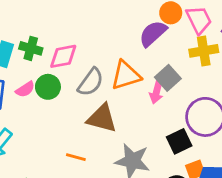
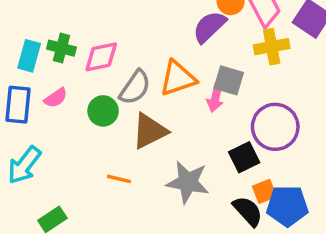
gray square: (168, 78) -> (229, 80), turned -30
green circle: (48, 87) -> (103, 111), moved
brown triangle: (102, 118) -> (150, 131), turned -40

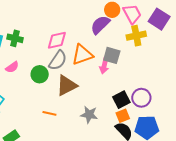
pink diamond: (101, 57) -> (57, 40), moved
purple circle: (275, 127) -> (141, 98), moved, size x0.7
gray star: (188, 182) -> (89, 115), size x0.7
orange square: (264, 191) -> (123, 116), moved

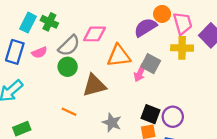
gray semicircle: (58, 60) -> (69, 46), moved
black square: (121, 100) -> (151, 114), turned 36

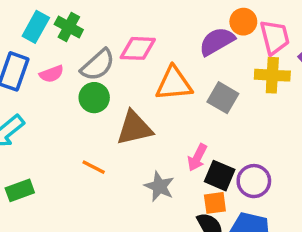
pink arrow: (140, 73) -> (197, 157), moved

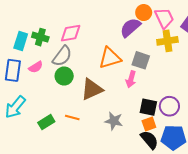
pink diamond: (138, 48) -> (71, 33), moved
pink arrow: (197, 157) -> (131, 79), moved
green rectangle: (20, 190) -> (46, 122), moved

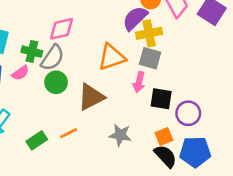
green cross: (40, 37) -> (32, 52), moved
yellow cross: (167, 41) -> (149, 33), moved
black square: (148, 107) -> (161, 99), moved
orange line: (72, 118) -> (69, 133), turned -40

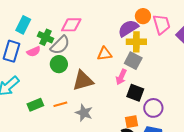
orange triangle: (112, 57) -> (105, 54), size x0.7
gray star: (120, 135) -> (84, 113), moved

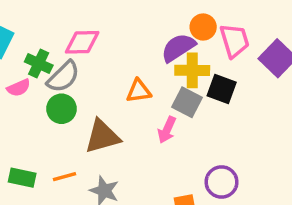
black square: (135, 93) -> (222, 89), moved
green rectangle: (35, 105) -> (22, 178), turned 35

